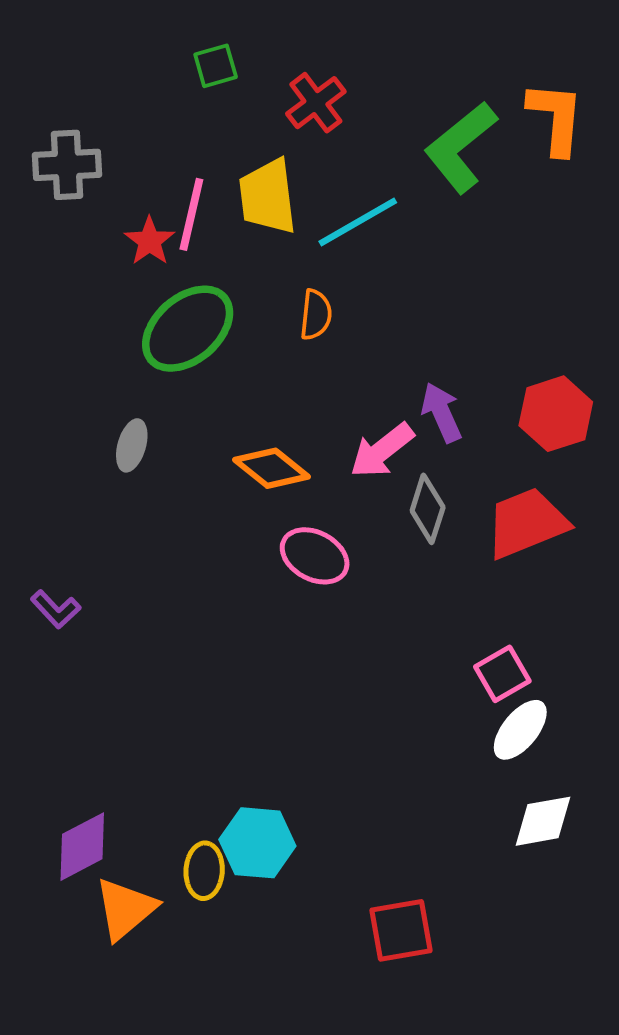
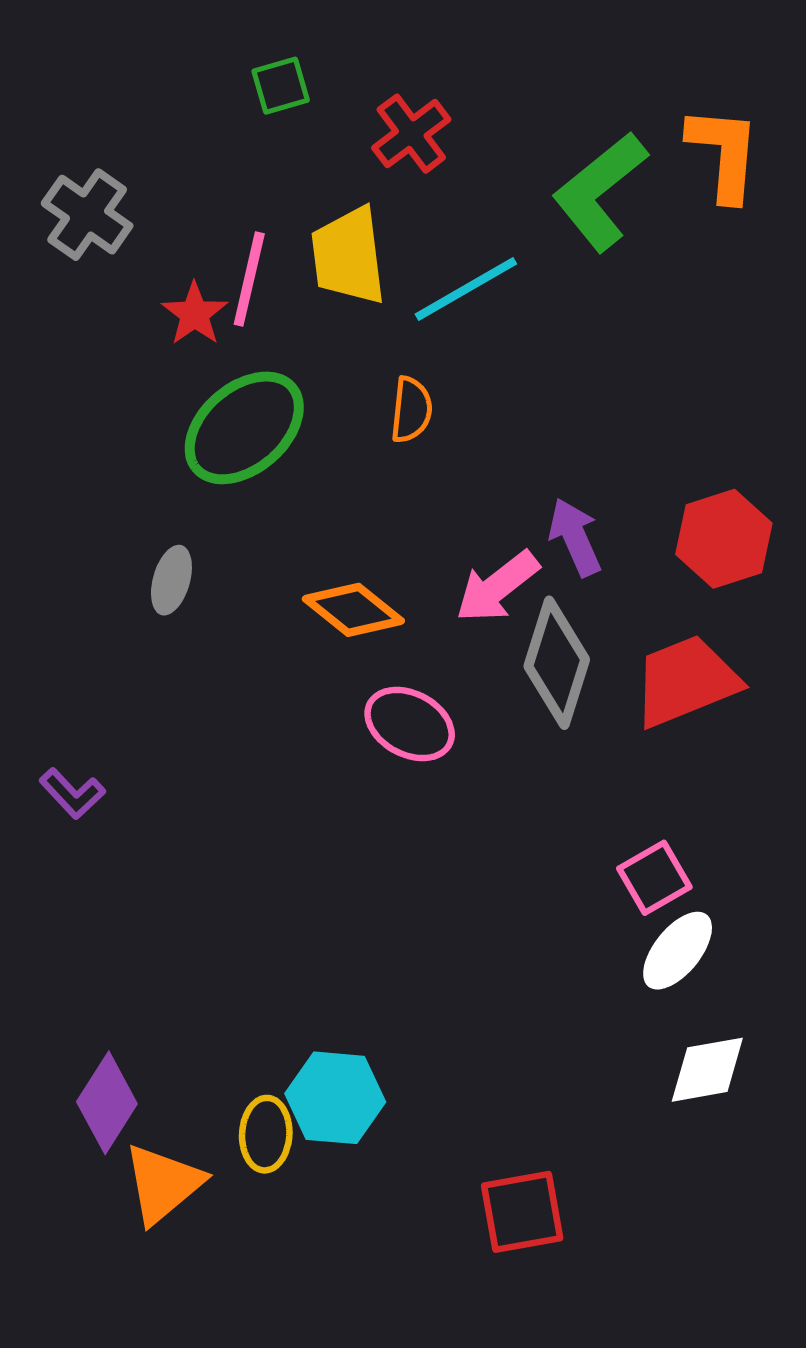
gray cross: (67, 165) -> (87, 215), turned 38
gray diamond: (428, 509) -> (557, 663), size x1.4
purple diamond: (82, 847) -> (107, 1103), turned -30

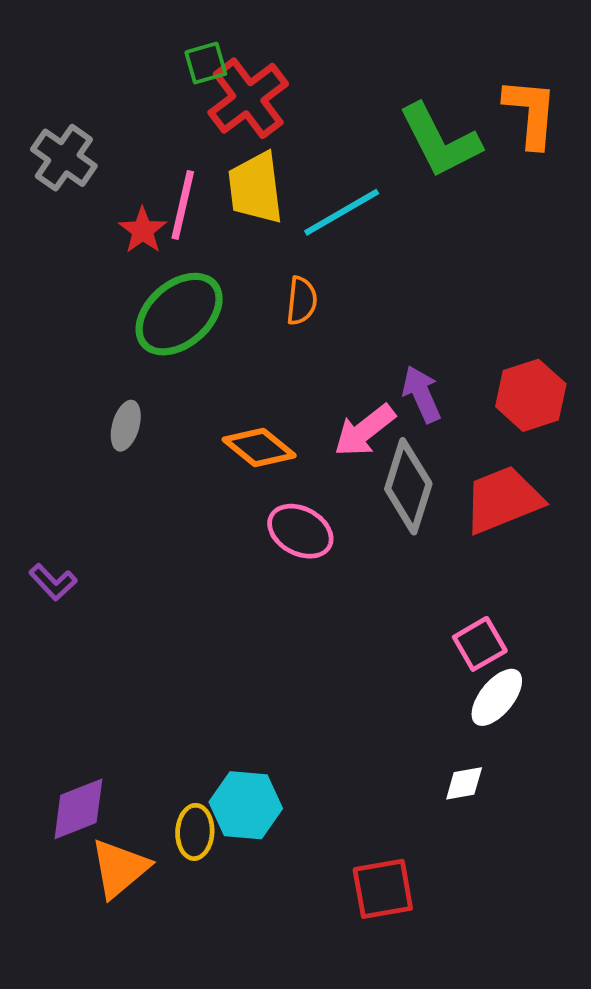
red cross: (411, 134) -> (248, 98), moved, size x1.4
green L-shape: (600, 191) -> (440, 141), turned -78
white diamond: (707, 1070) -> (464, 783), moved, size x0.7
purple diamond: (107, 1103) -> (78, 809), turned 36

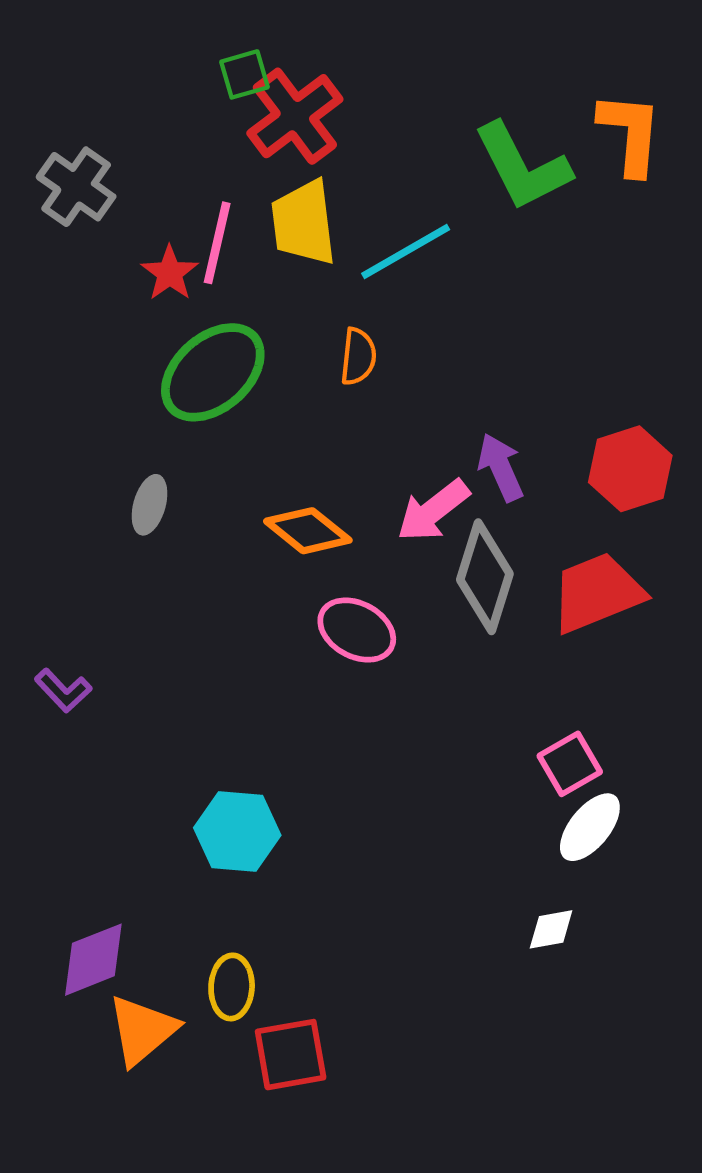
cyan hexagon: (246, 805) -> (237, 832), moved
red square: (383, 889) -> (291, 1055), moved

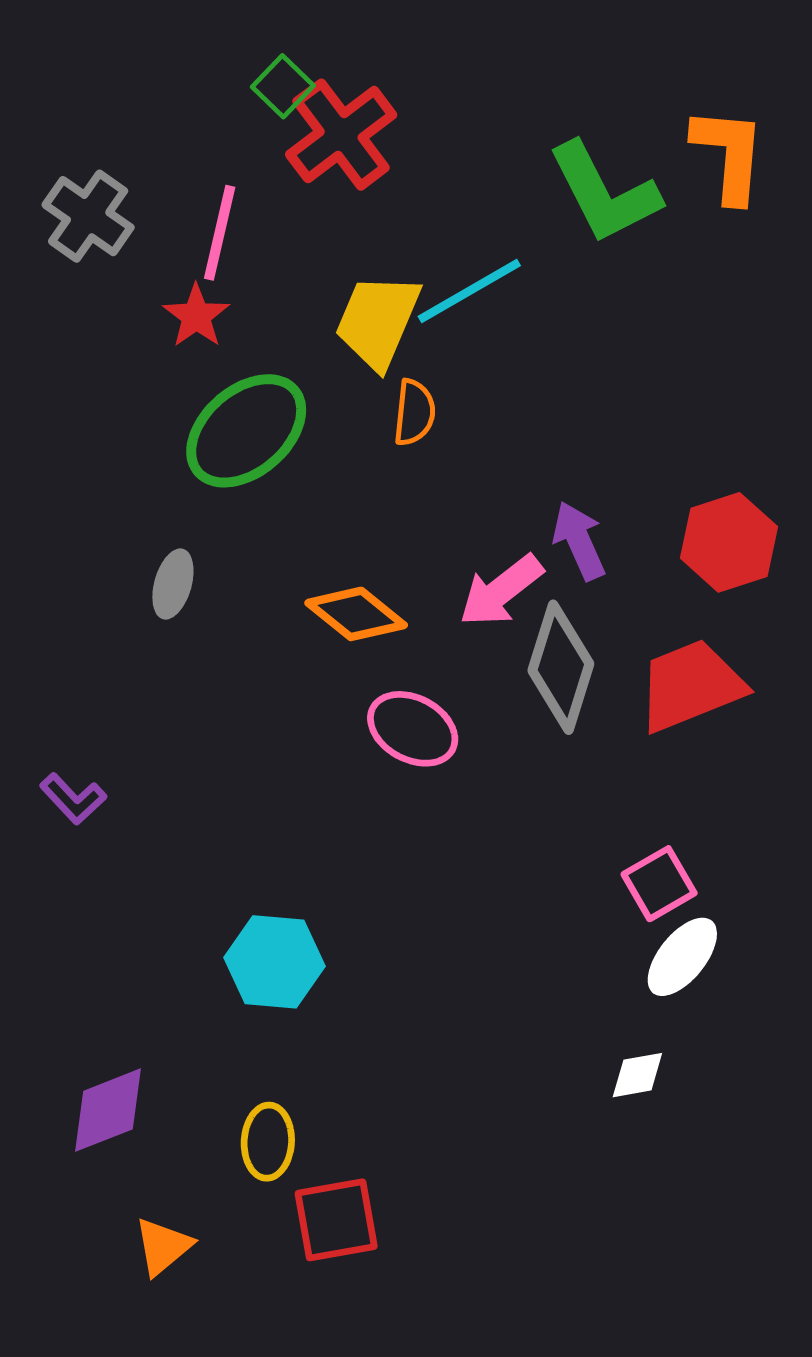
green square: (244, 74) -> (283, 86), turned -30
yellow trapezoid: (304, 223) -> (378, 321), moved, turned 30
pink line: (217, 243) -> (220, 233), moved
orange triangle: (142, 1030) -> (163, 1247), moved, size x0.7

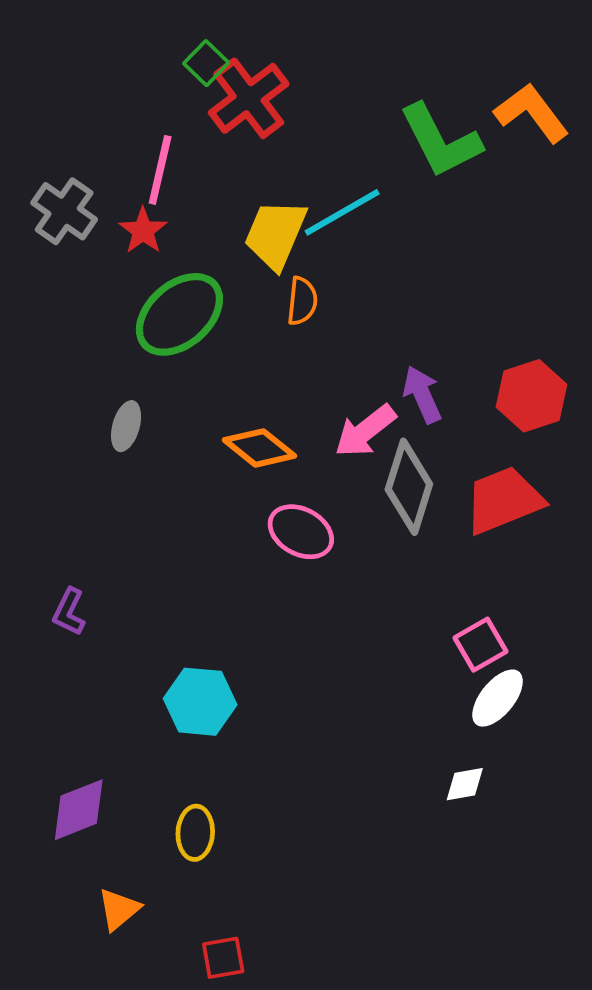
orange L-shape: (729, 155) -> (532, 113), turned -42
gray cross: (88, 216) -> (64, 211), moved
purple L-shape: (73, 799) -> (69, 612), moved, turned 69
red square: (336, 1220) -> (223, 958), moved, size x0.7

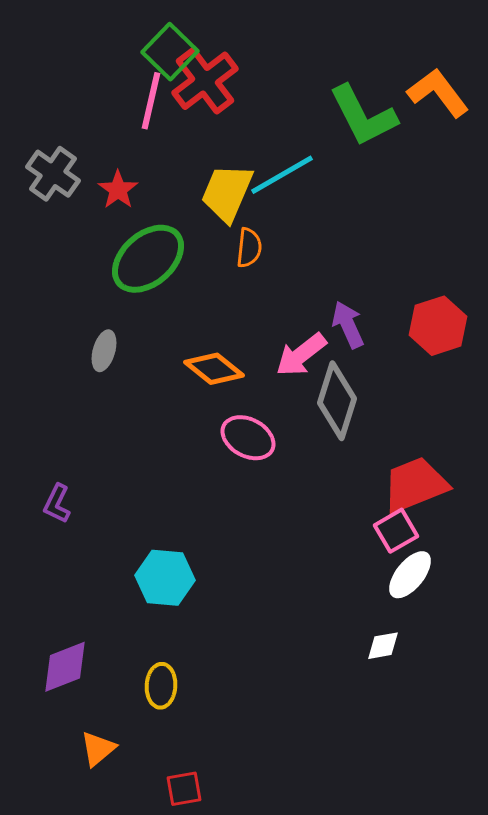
green square: (206, 63) -> (170, 52), size x1.5
pink line: (160, 170) -> (151, 101), moved
red trapezoid: (504, 500) -> (415, 485), moved

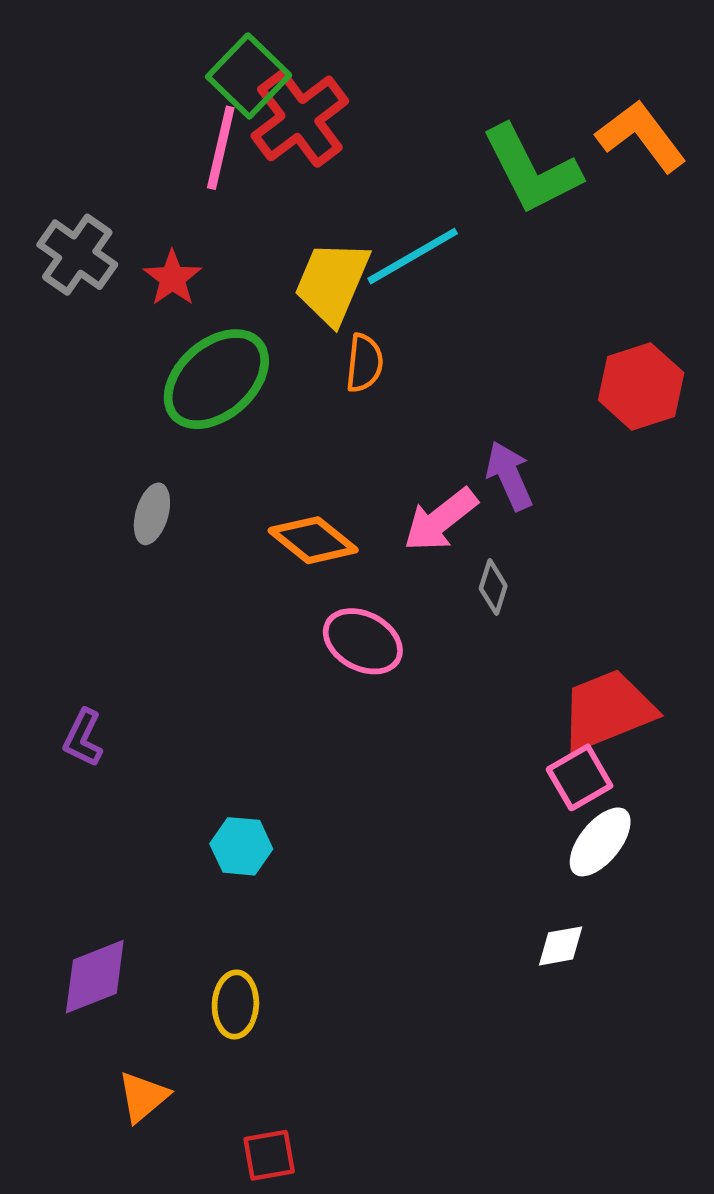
red hexagon: (438, 326) -> (641, 386), moved
gray diamond: (337, 401) -> (493, 587), size x0.5
cyan hexagon: (165, 578) -> (241, 846), size x0.7

